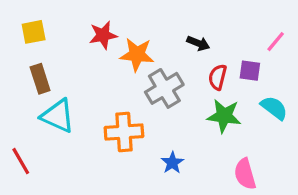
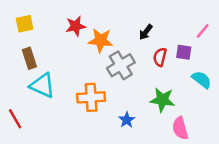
black arrow: (198, 43) -> (146, 32), turned 105
green star: (224, 116) -> (162, 100), moved

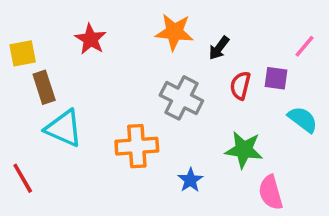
yellow square: (25, 24) -> (23, 53), moved
red star: (76, 26) -> (90, 39), moved, turned -30
orange star: (101, 40) -> (174, 32), moved
gray cross: (121, 65) -> (181, 98), turned -32

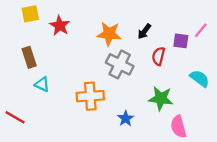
orange star: (174, 32) -> (109, 34), moved
yellow square: (23, 53) -> (30, 14), moved
purple square: (276, 78) -> (181, 41), moved
cyan triangle: (64, 128) -> (42, 84), size x0.6
red line: (23, 178) -> (15, 117), turned -30

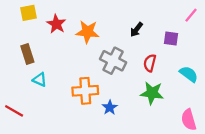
pink line: (201, 30) -> (191, 15), moved
orange star: (109, 34) -> (87, 32), moved
red semicircle: (158, 56) -> (150, 63), moved
blue star: (126, 118) -> (110, 107), moved
pink semicircle: (178, 127) -> (189, 120), moved

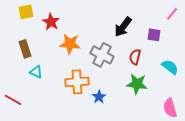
black arrow: (136, 30) -> (123, 27), size x1.5
orange star: (87, 32) -> (70, 44), moved

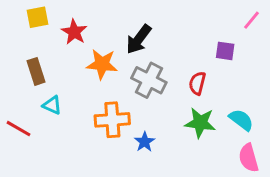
black arrow: (123, 27) -> (139, 39), moved
cyan semicircle: (170, 67) -> (241, 120), moved
red line: (13, 100) -> (18, 129), moved

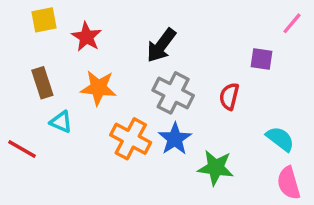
orange star: (102, 64) -> (98, 88), moved
orange cross: (112, 120) -> (131, 139), turned 32
green star: (200, 123) -> (216, 168), moved
blue star: (145, 142) -> (175, 139), moved, size x1.4

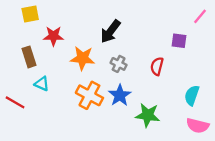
red star: (86, 37) -> (53, 36), moved, turned -30
orange star: (98, 88) -> (82, 58), moved
gray cross: (173, 93) -> (119, 64), size x0.6
cyan semicircle: (280, 139) -> (192, 95), turned -108
pink semicircle: (289, 183) -> (198, 126), turned -60

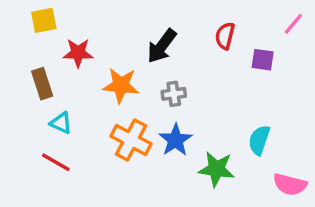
gray cross: (119, 64) -> (174, 94), turned -35
red semicircle: (157, 66) -> (225, 36), moved
cyan semicircle: (192, 95) -> (259, 140), moved
red line: (15, 102) -> (56, 162), moved

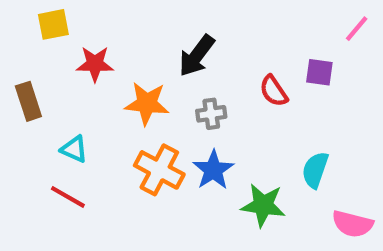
red semicircle: (225, 36) -> (274, 91), moved, turned -48
brown rectangle: (42, 84) -> (28, 101), moved

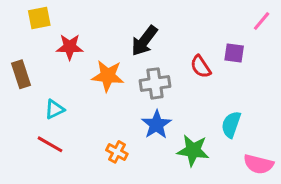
gray cross: (211, 114) -> (155, 83), size x1.4
cyan triangle: (74, 149) -> (54, 109), turned -50
orange cross: (159, 170) -> (117, 152), moved, size x0.6

